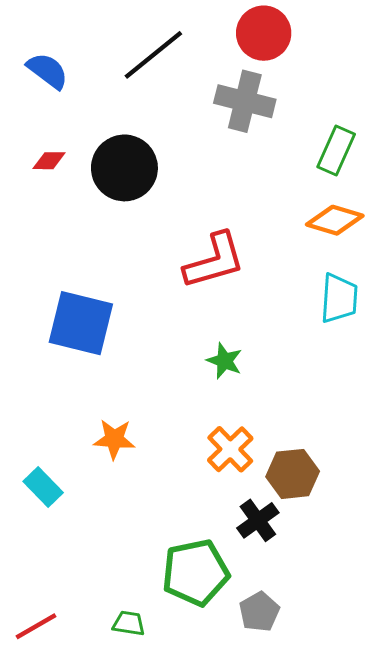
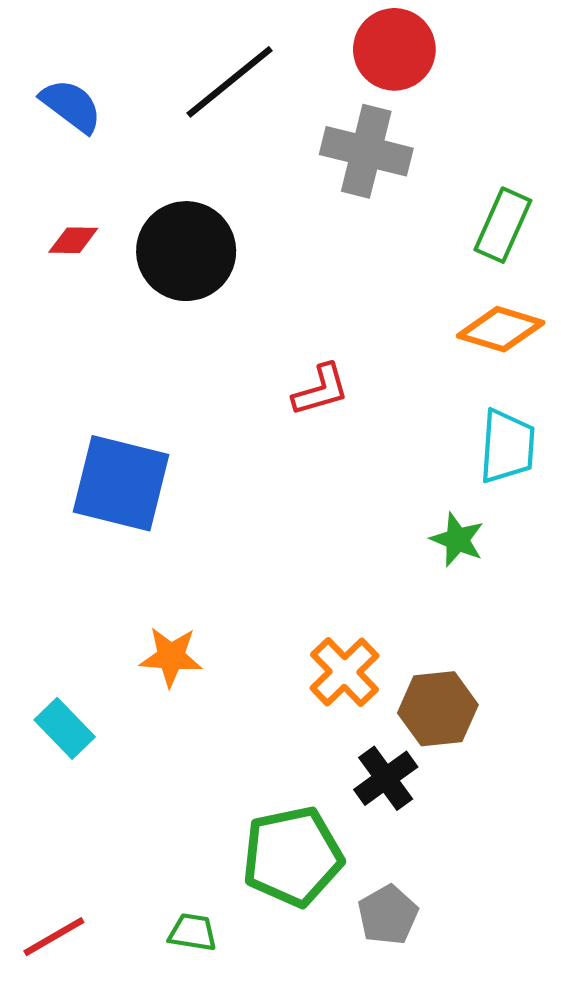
red L-shape: (214, 261) -> (321, 390), size x0.6
green star: (224, 361) -> (457, 540), moved

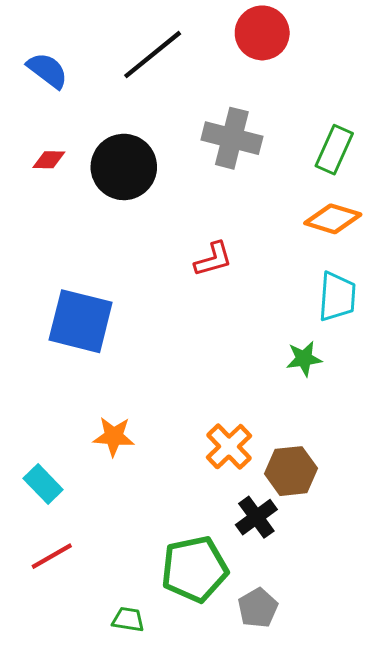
gray cross: (366, 151) -> (232, 138), moved
green star: (457, 540) -> (304, 359), turned -30
red line: (54, 937) -> (52, 556), moved

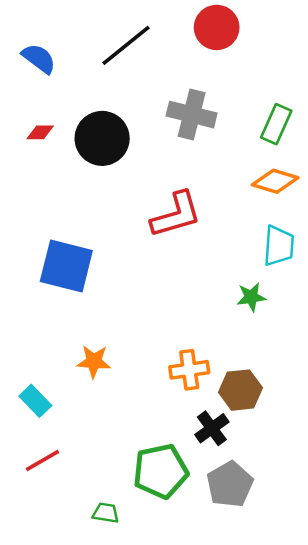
red L-shape: (213, 259) -> (176, 215), size x1.6
orange cross: (229, 447) -> (189, 370), turned 36
gray pentagon: (258, 608) -> (230, 484), moved, size x1.4

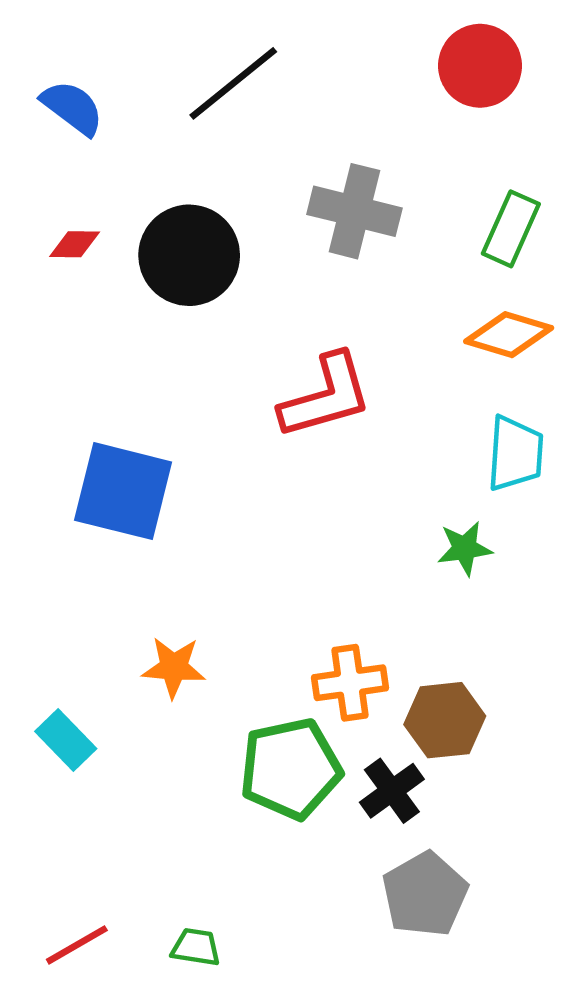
red circle: (217, 27) -> (480, 66), moved
red line: (42, 460) -> (77, 945), moved
green pentagon: (161, 471) -> (291, 769), moved

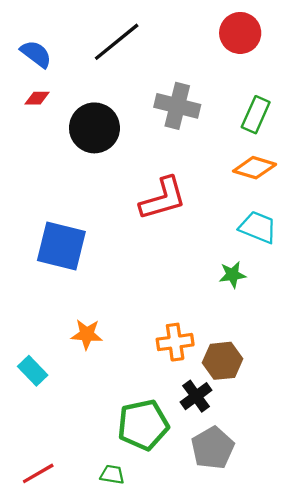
red diamond: (75, 244) -> (37, 98), moved
cyan trapezoid: (515, 454) -> (258, 227), turned -72
green pentagon: (291, 769) -> (143, 425), moved
green trapezoid: (196, 947) -> (112, 474), moved

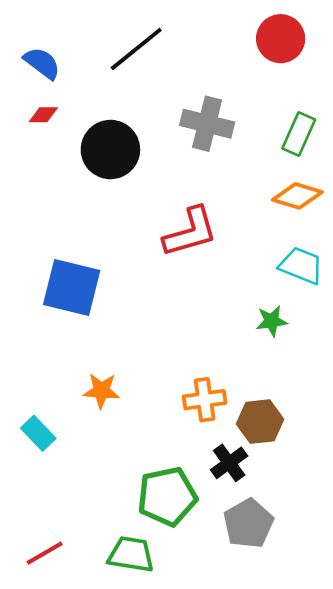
green trapezoid: (112, 474) -> (131, 554), size x1.6

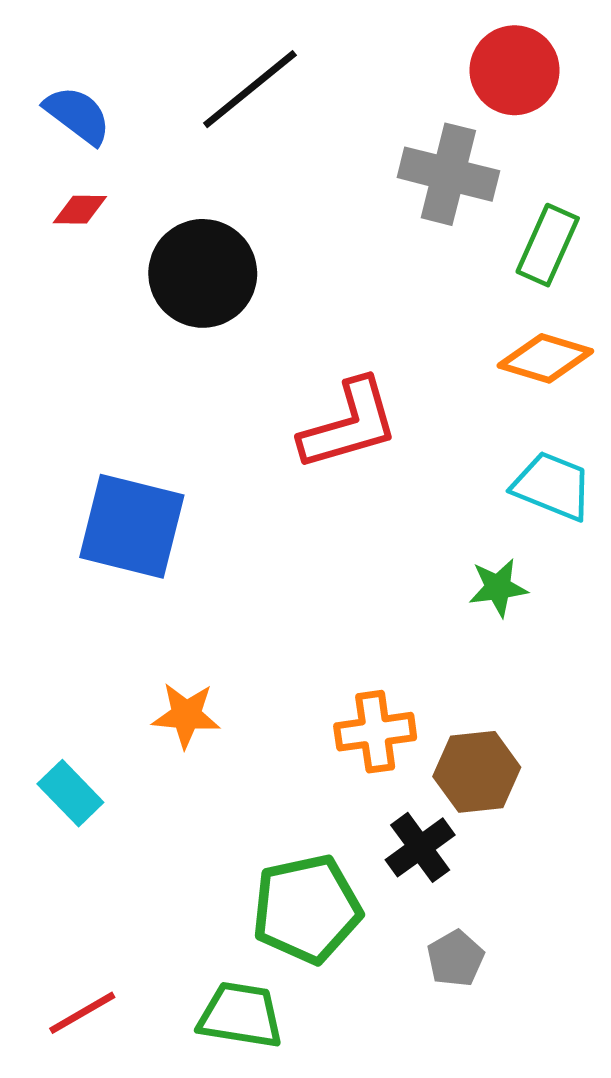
gray cross: (207, 124) -> (448, 174), moved
gray pentagon: (248, 523) -> (456, 958), size x0.6

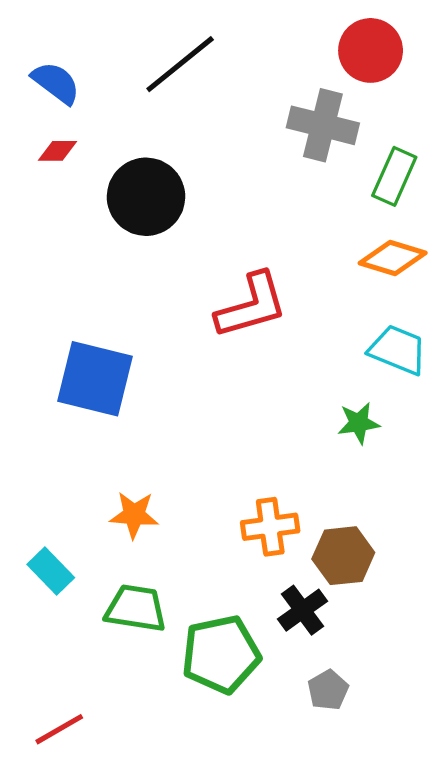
green trapezoid: (241, 1015) -> (136, 608), moved

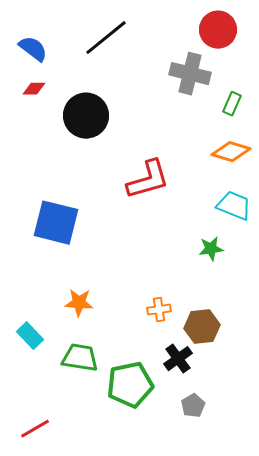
green rectangle: (394, 176) -> (232, 104), size x0.7
orange cross: (270, 527) -> (159, 310), size x0.7

